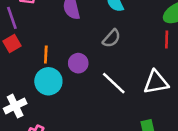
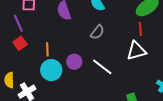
purple circle: (78, 63) -> (74, 62), moved
white triangle: (156, 82) -> (136, 51), moved

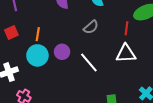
red line: (140, 29) -> (126, 28), moved
red square: (20, 43) -> (11, 33), moved

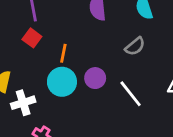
red square: (11, 33) -> (32, 38), moved, turned -32

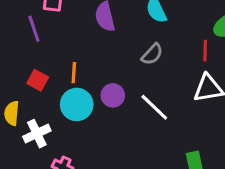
red square: (32, 38) -> (38, 80), moved

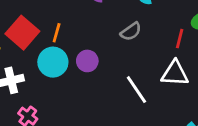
red square: (38, 80) -> (22, 33), size x1.6
white line: (154, 107) -> (136, 90), moved

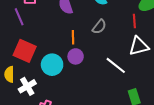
orange line: (57, 33) -> (73, 37), moved

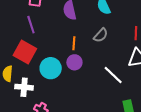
purple line: (19, 17) -> (31, 25), moved
white cross: (27, 86) -> (24, 87), turned 30

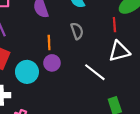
gray semicircle: (101, 35) -> (77, 31), turned -56

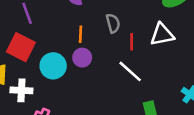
red line: (114, 25) -> (132, 42), moved
white triangle: (119, 51) -> (162, 35), moved

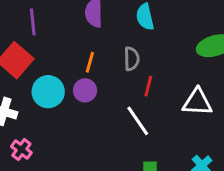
white triangle: (162, 35) -> (197, 102), moved

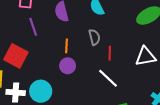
purple line: (33, 22) -> (33, 27), moved
cyan circle: (48, 92) -> (41, 91), moved

